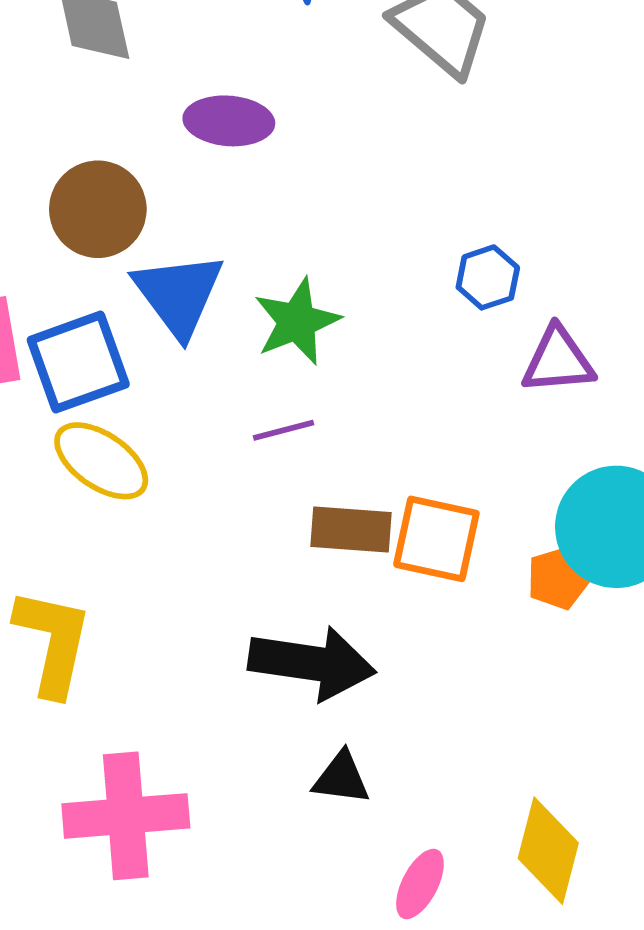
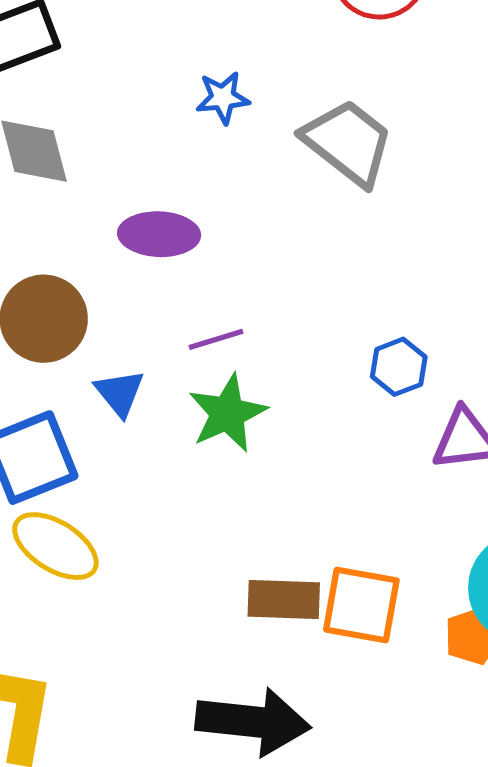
blue triangle: (179, 294) -> (120, 393), size x0.6
purple line: (283, 430) -> (216, 339), moved

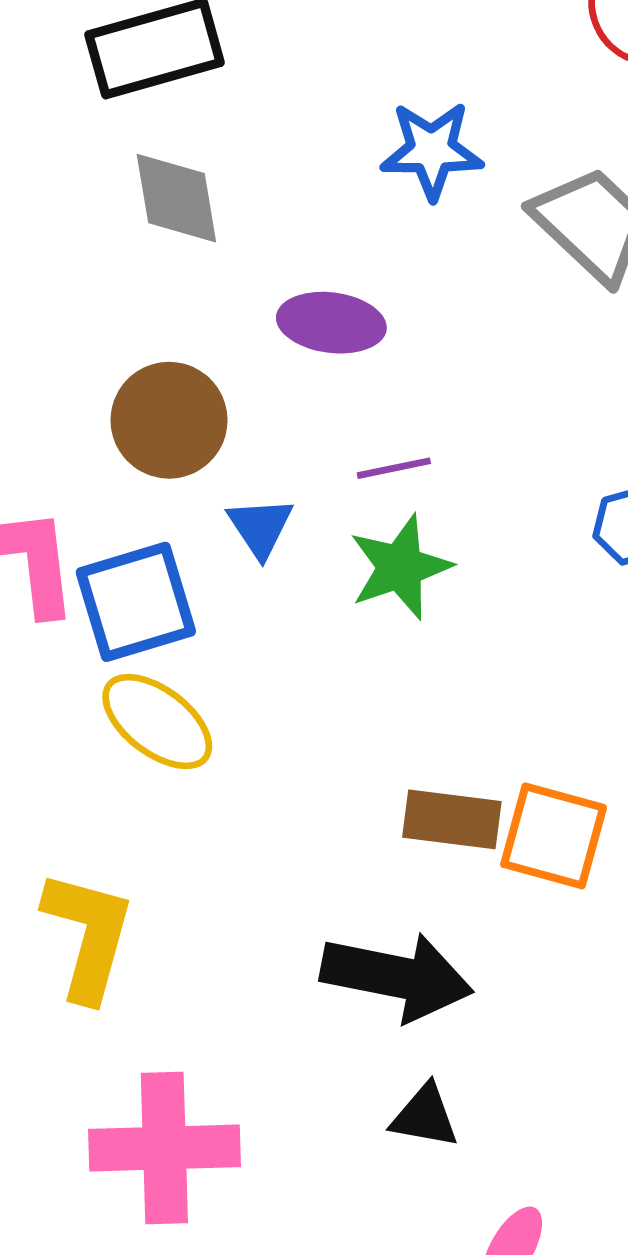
blue star: (223, 98) -> (432, 150), size x1.4

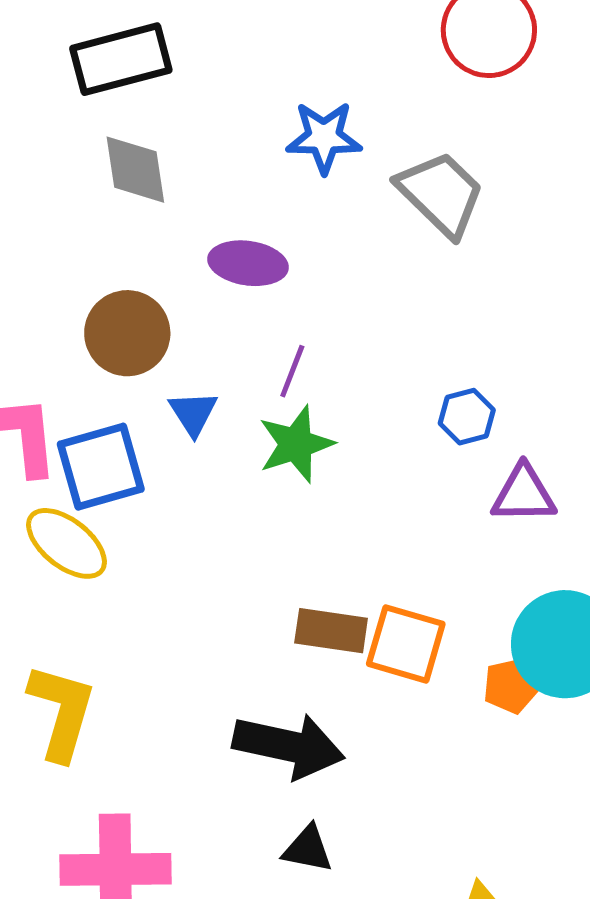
purple line: (394, 468) -> (292, 371), turned -58
yellow ellipse: (157, 721) -> (66, 543), moved

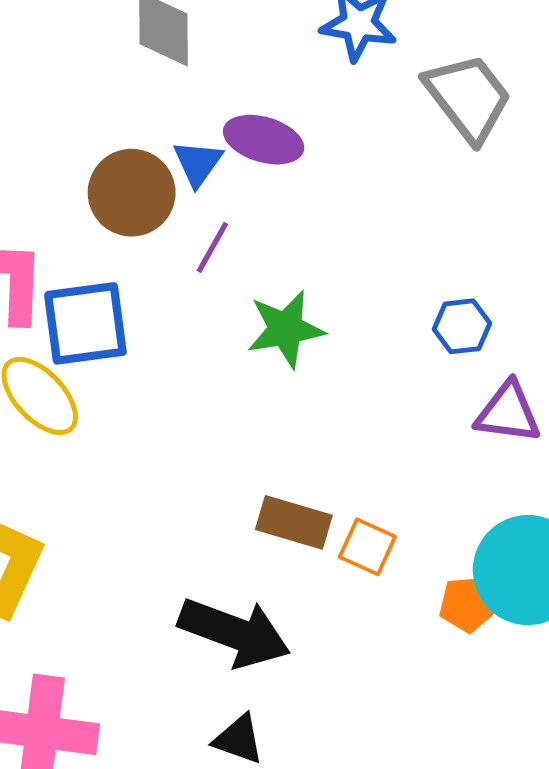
purple line: (292, 371) -> (212, 247), moved
blue triangle: (193, 413) -> (198, 163), moved
orange square: (406, 644) -> (367, 547), size x0.7

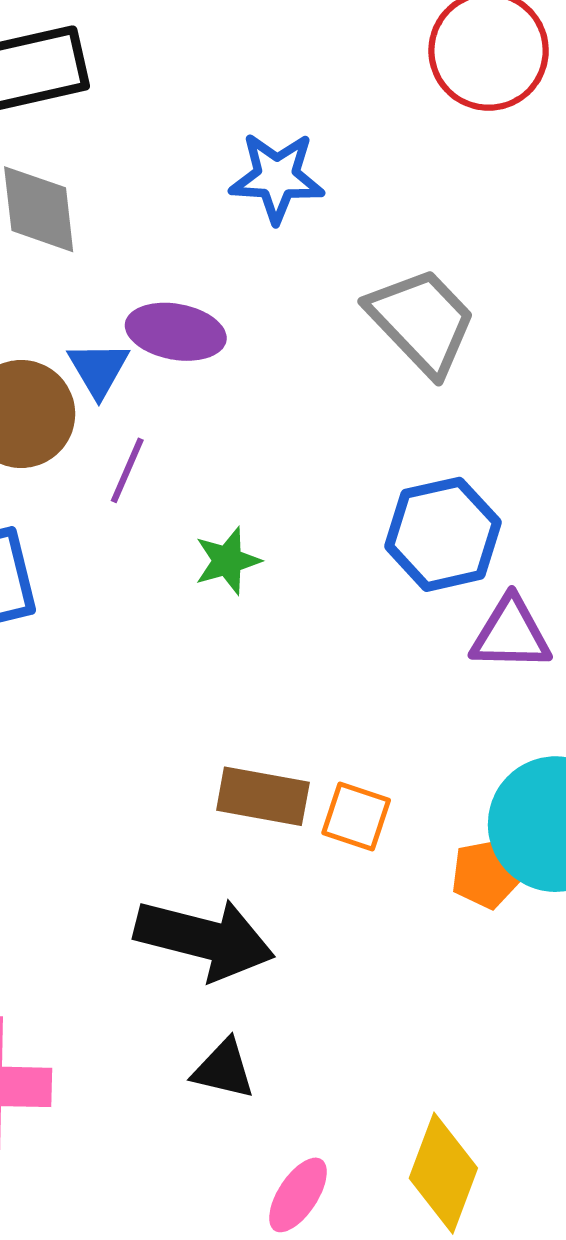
gray trapezoid: (468, 98) -> (422, 321), moved
blue hexagon: (462, 326) -> (443, 534), size x1.6
green star: (286, 329) -> (227, 561), size x0.7

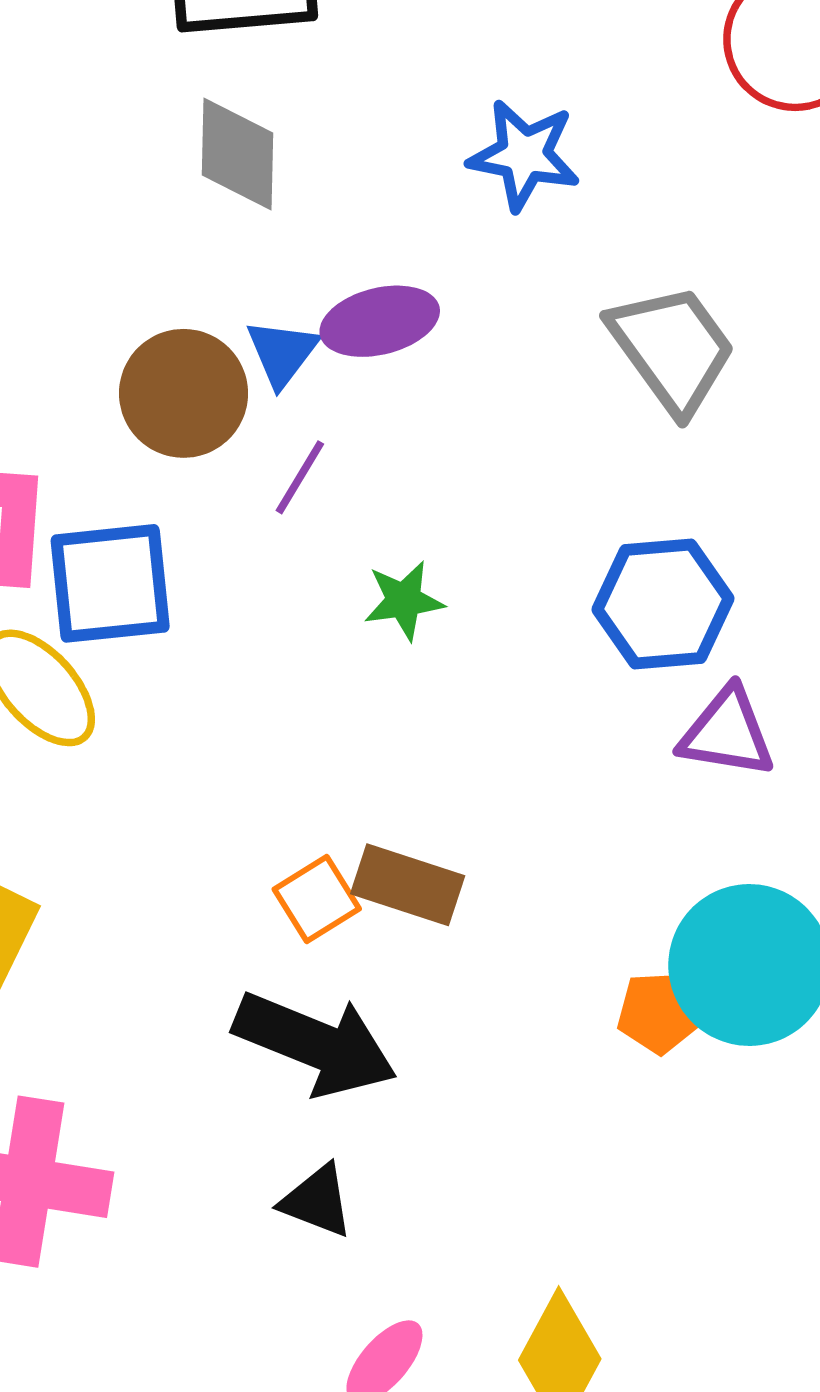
purple ellipse: (176, 332) -> (380, 321), turned -32
orange square: (356, 817) -> (317, 899), moved, turned 32

